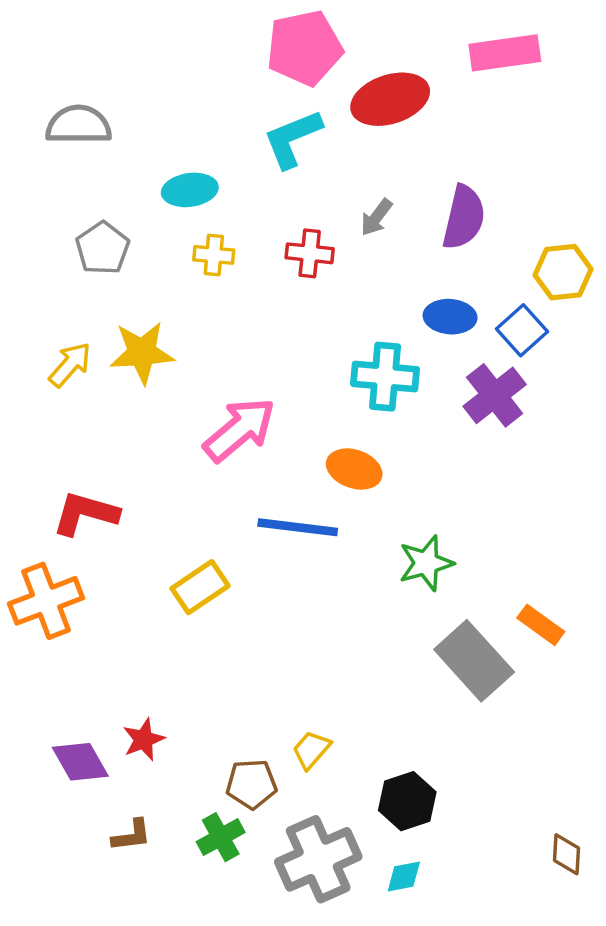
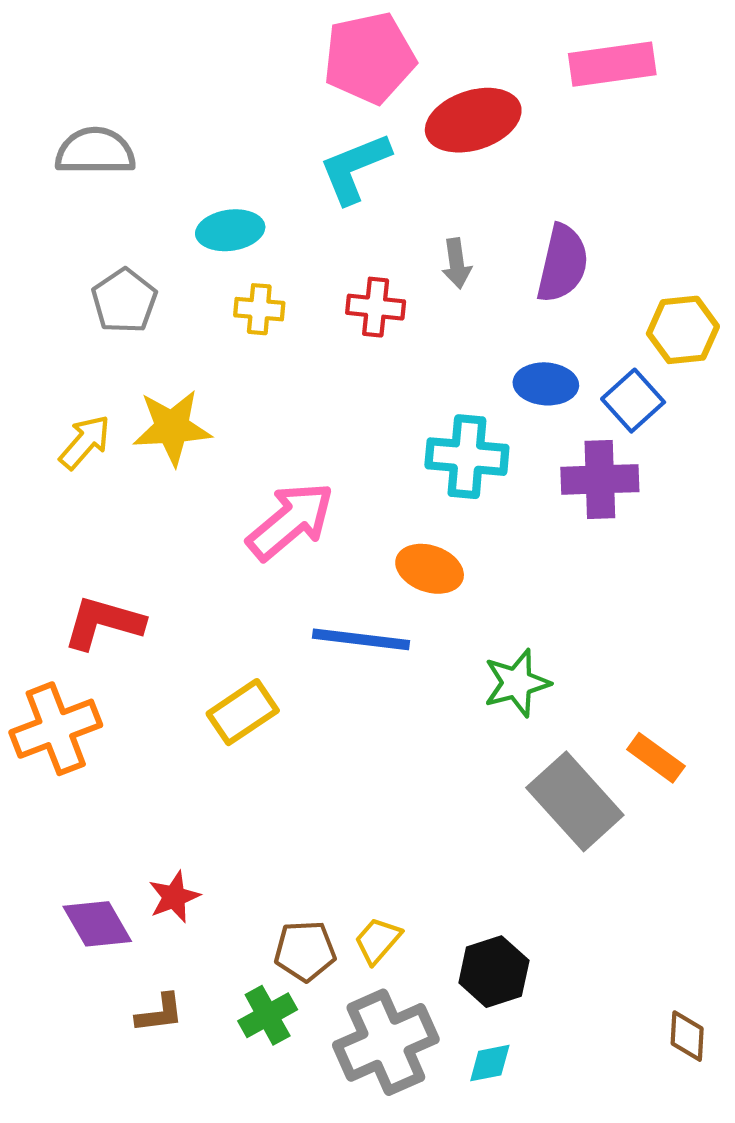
gray arrow: (376, 217) -> (457, 263), turned -45
purple cross: (495, 395) -> (600, 479), turned 36
yellow trapezoid: (311, 750) -> (378, 941), moved

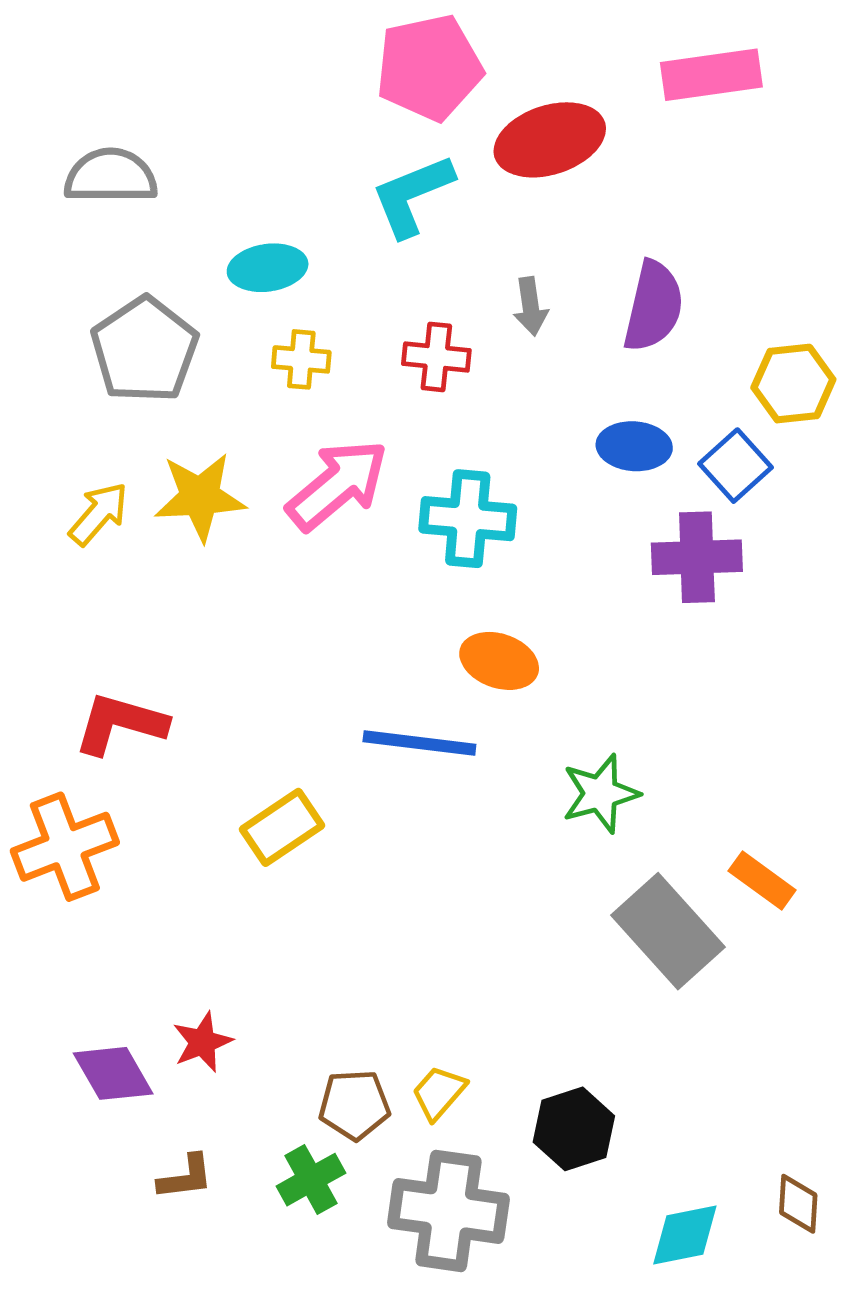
gray pentagon: (124, 301) -> (144, 350), size x1.4
cyan cross: (467, 457) -> (468, 519), moved
pink arrow: (290, 521) -> (337, 485), moved
gray cross: (386, 1042) -> (448, 1211), turned 32
cyan diamond: (490, 1063) -> (685, 1235), moved, size x1.4

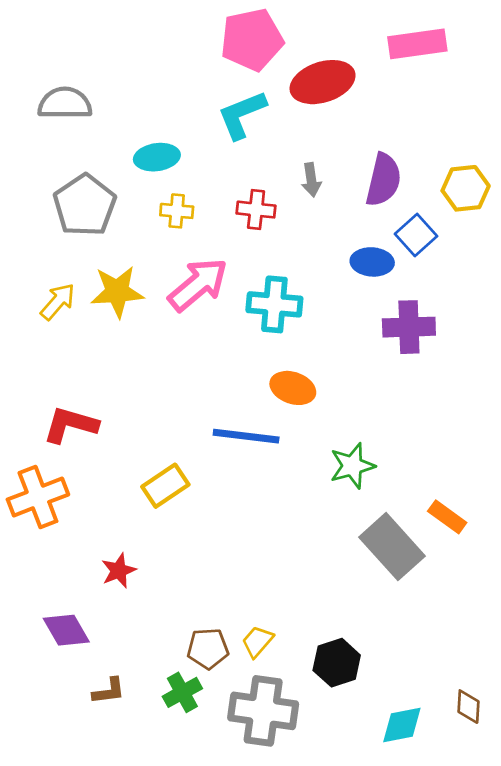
yellow hexagon: (793, 384) -> (466, 188), moved
blue square: (736, 466) -> (416, 235), moved
red star: (202, 1042) -> (119, 571), moved

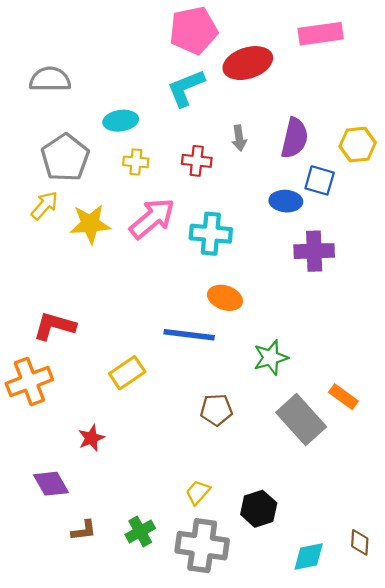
blue square: (416, 235) -> (320, 180), turned -32
yellow arrow: (58, 302) -> (45, 205), moved
brown pentagon: (208, 649) -> (216, 410), moved

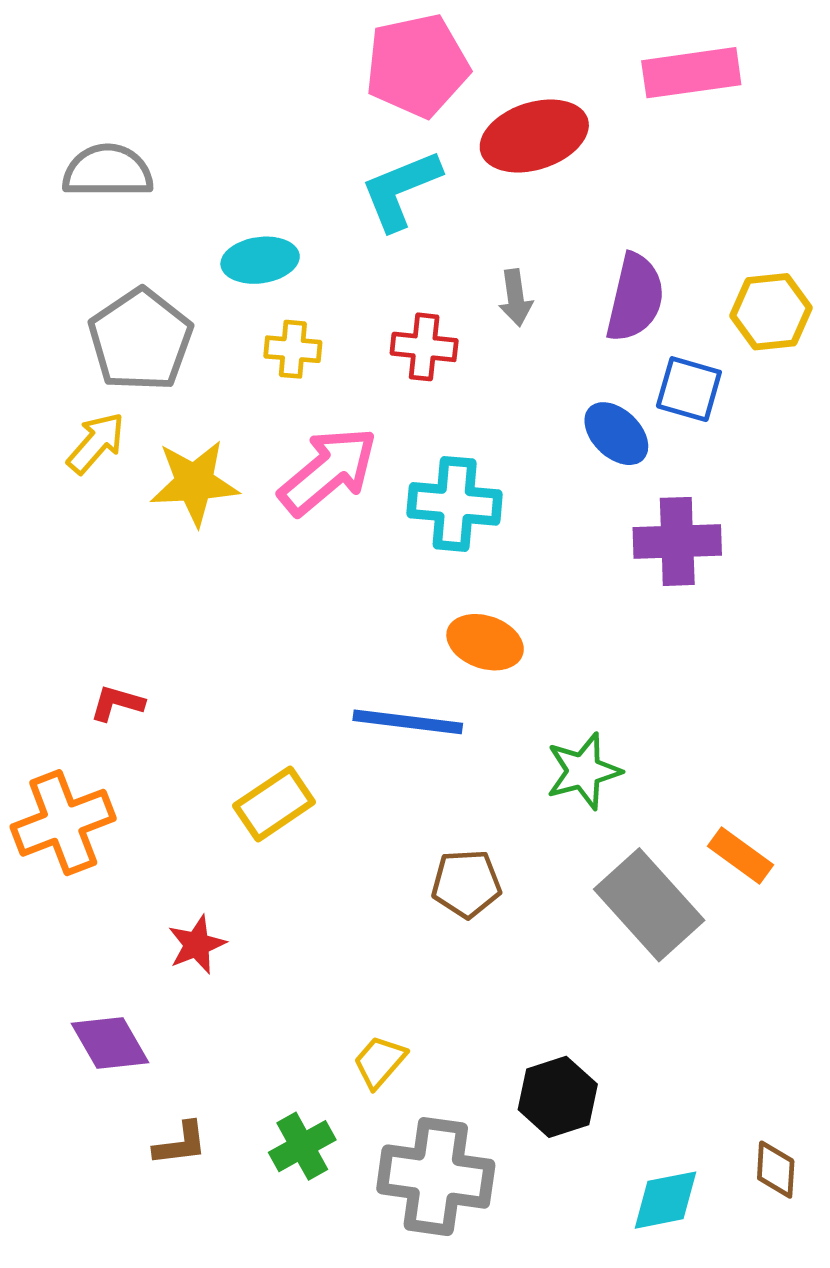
blue ellipse: (286, 201) -> (616, 434), turned 40
red L-shape: (54, 326) -> (117, 703), size x0.6
yellow trapezoid: (198, 492) -> (380, 1062), moved

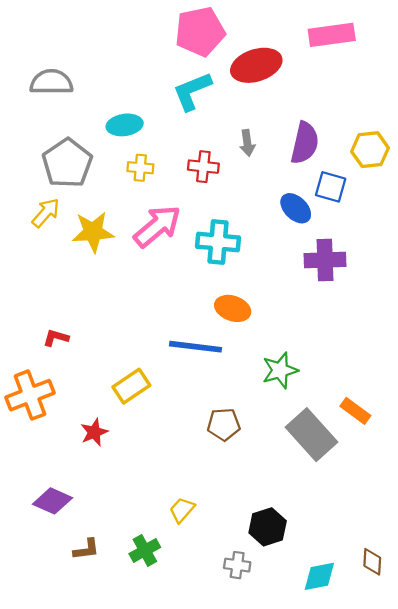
red star: (197, 945) -> (94, 432), moved
purple diamond: (110, 1043) -> (53, 501), turned -36
gray cross: (436, 1177) -> (237, 565), moved, size x0.5

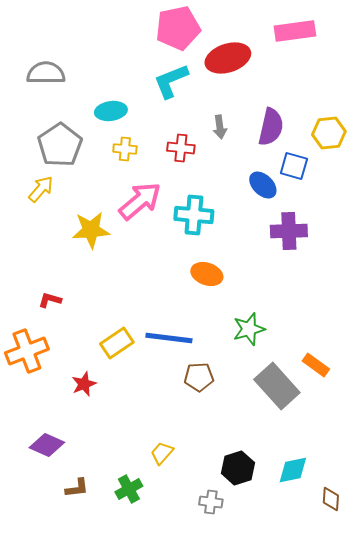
yellow star: (93, 232) -> (91, 230), moved
blue line: (195, 347) -> (169, 338), moved
cyan diamond: (319, 576) -> (293, 470), moved

